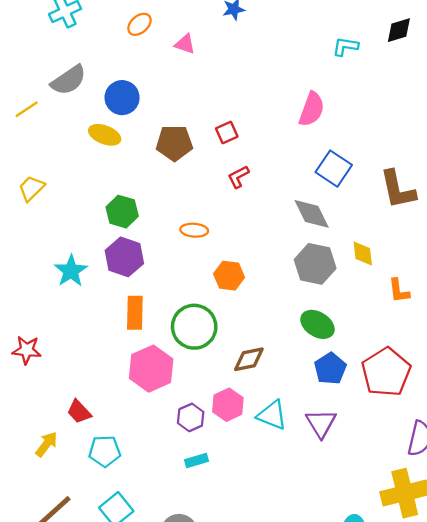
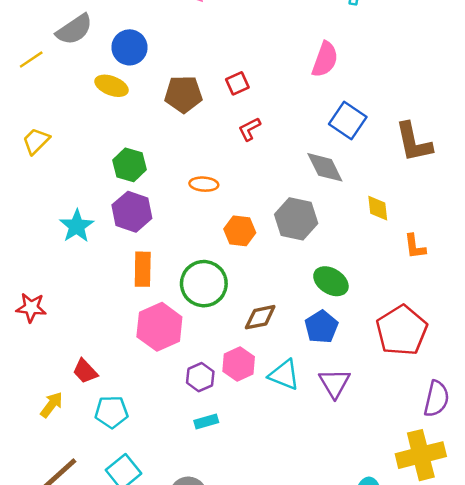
gray hexagon: (315, 264) -> (296, 219), moved
blue pentagon: (330, 369) -> (321, 327), moved

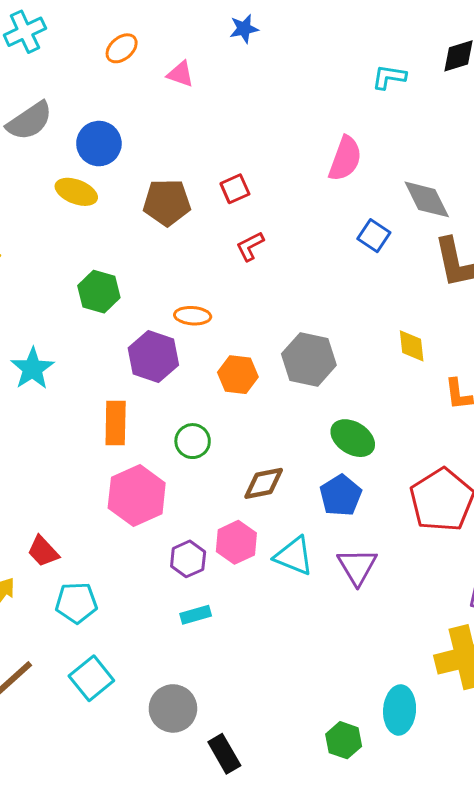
blue square: (348, 121) -> (374, 236), size x0.7
gray diamond: (325, 167) -> (427, 199), moved
purple hexagon: (132, 212) -> (153, 357), moved
green circle: (204, 284) -> (193, 441), size x0.6

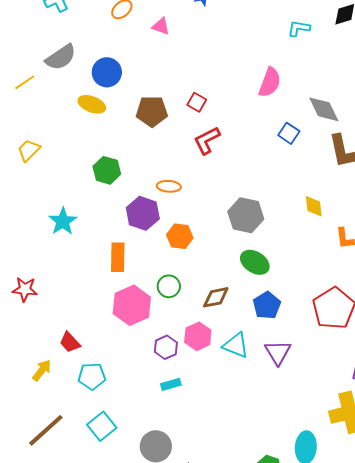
red square: (235, 189) -> (197, 102), turned -36
red L-shape: (250, 246) -> (207, 140), size x1.4
orange hexagon: (238, 375) -> (180, 236), moved
green ellipse: (353, 438) -> (255, 262), moved
green circle: (193, 441) -> (169, 286), moved

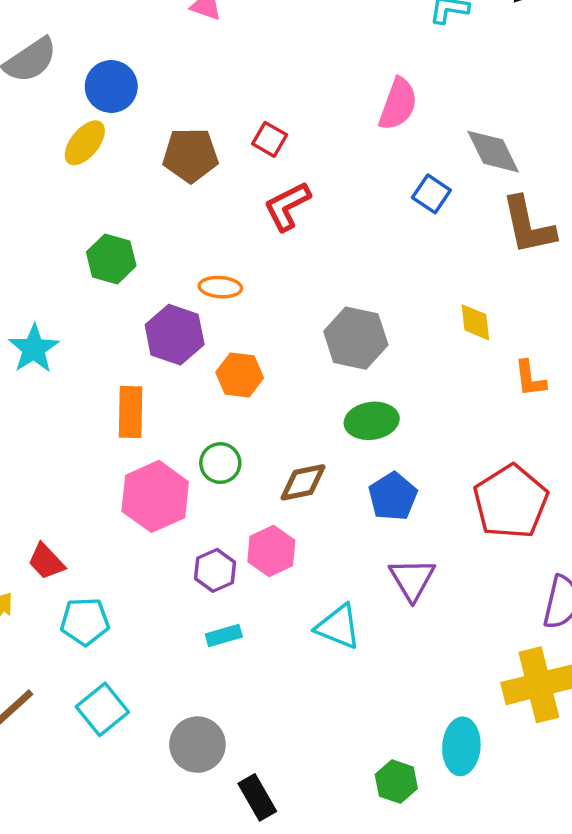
yellow ellipse: (92, 104) -> (85, 143), turned -72
green ellipse: (255, 262) -> (372, 421), turned -40
cyan triangle: (236, 345) -> (338, 627), moved

